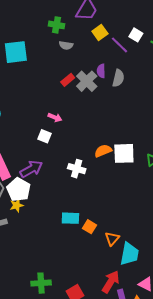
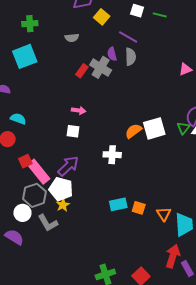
green cross: (57, 25) -> (30, 24), moved
purple line: (119, 45) -> (128, 37), moved

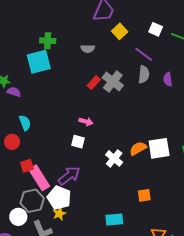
green cross: (30, 24) -> (48, 41), moved
purple semicircle: (112, 54) -> (168, 79), moved
cyan semicircle: (18, 119) -> (25, 123), turned 42
white cross: (112, 155) -> (114, 158), moved, turned 30
orange square: (139, 208) -> (144, 195), moved, turned -32

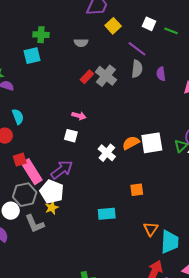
cyan square: (39, 62) -> (32, 56), size x0.7

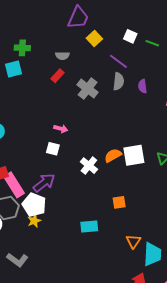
red rectangle: (87, 77) -> (57, 76), moved
gray L-shape: (35, 224) -> (17, 260), moved, turned -30

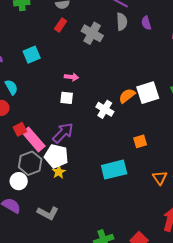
cyan square: (13, 69) -> (32, 55), moved
cyan rectangle: (89, 227) -> (114, 170), size x1.4

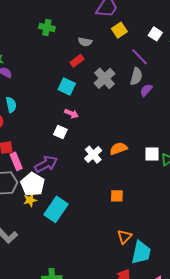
purple semicircle: (146, 23) -> (146, 90), moved, turned 40
cyan square: (32, 55) -> (67, 86), moved, turned 30
white square: (148, 93) -> (152, 154), moved, size x0.7
pink rectangle: (34, 139) -> (16, 161), size x0.7
cyan rectangle: (114, 170) -> (56, 209), moved, turned -60

